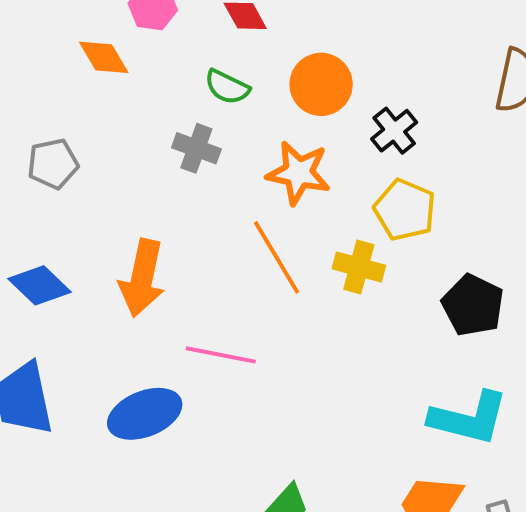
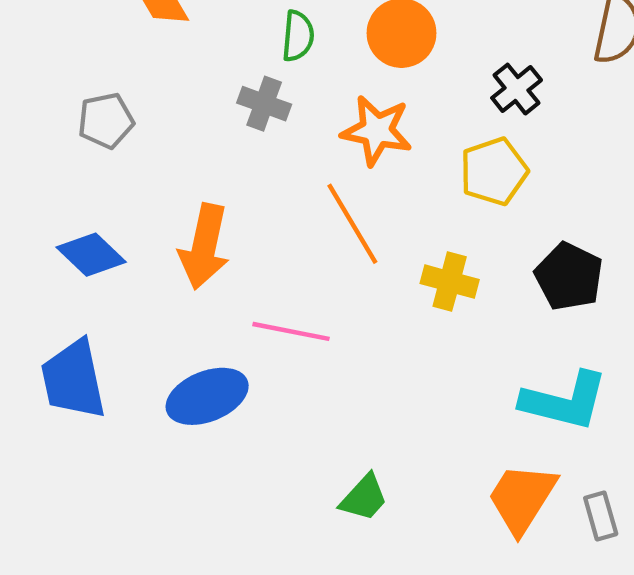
green semicircle: (227, 87) -> (298, 36), turned -111
black cross: (394, 131) -> (517, 89), moved
yellow pentagon: (405, 210) -> (494, 171), turned 30
yellow cross: (359, 267) -> (450, 282), moved

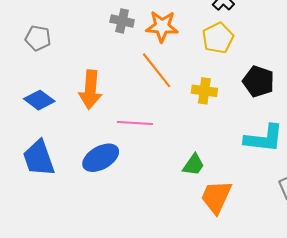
gray cross: (264, 104) -> (122, 21), moved
gray pentagon: (106, 121) -> (38, 38), turned 30
green trapezoid: (364, 498) -> (194, 165), moved
orange trapezoid: (522, 498) -> (216, 197), moved

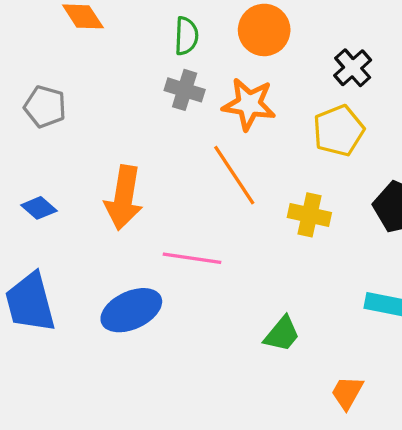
blue diamond: (39, 100) -> (39, 208), size x0.7
orange trapezoid: (216, 197) -> (347, 393), moved, size x0.6

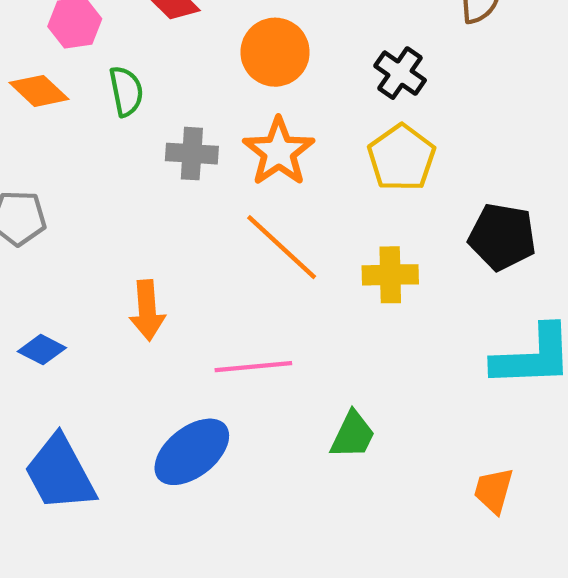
green semicircle: (186, 36) -> (126, 91), moved
orange star: (249, 104) -> (279, 152), turned -30
orange arrow: (124, 198) -> (147, 310), size x0.7
green trapezoid: (282, 334) -> (353, 435), moved

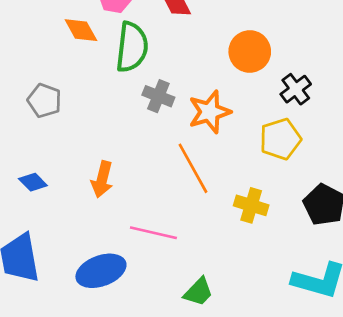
orange circle: (275, 52) -> (250, 52), moved
green semicircle: (126, 91) -> (132, 47), size x1.6

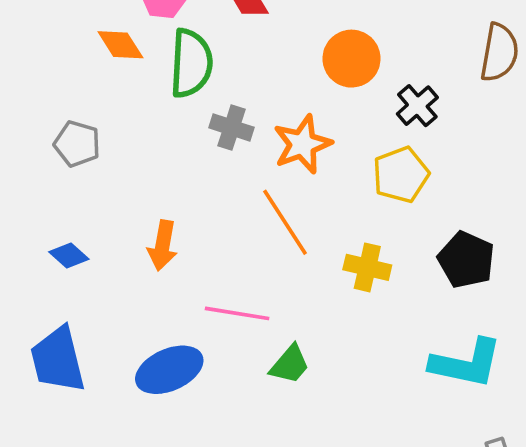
green trapezoid: (198, 292) -> (290, 364), moved

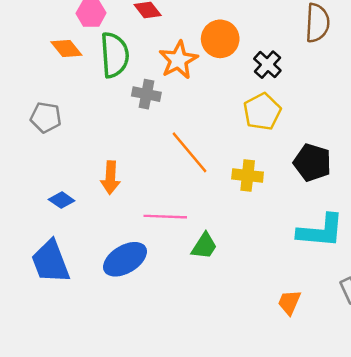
orange star: (302, 144) -> (178, 60), moved
blue diamond: (69, 255) -> (62, 200), moved

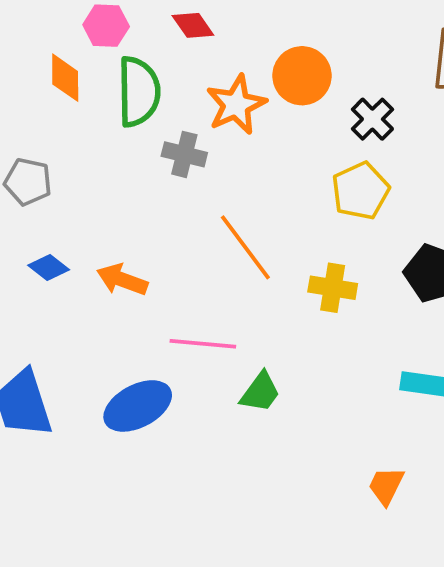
orange diamond: (66, 48) -> (65, 78), turned 36
orange arrow: (110, 178) -> (122, 280), turned 104
blue diamond: (62, 200) -> (49, 268), moved

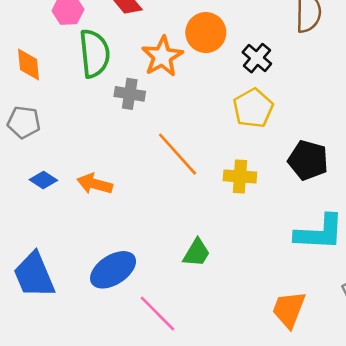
orange diamond: (65, 78) -> (29, 65), moved
pink line: (203, 344) -> (157, 314), moved, turned 45
orange trapezoid: (386, 486) -> (289, 309), size x1.4

